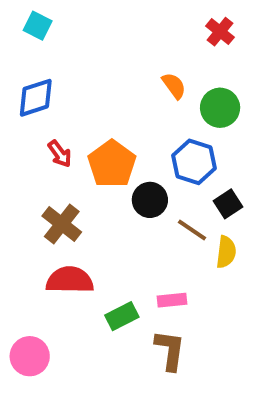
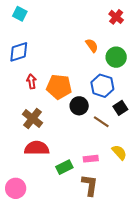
red arrow: (60, 154) -> (31, 81), turned -152
orange pentagon: (112, 164) -> (59, 87), turned -30
yellow semicircle: (226, 252) -> (119, 152), moved, turned -49

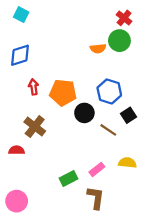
orange semicircle: (92, 45) -> (98, 48), turned 120
green circle: (116, 57) -> (119, 41), moved
red semicircle: (37, 148) -> (17, 150), moved, size x0.6
yellow semicircle: (119, 152) -> (127, 163), turned -42
pink rectangle: (91, 159) -> (97, 169), turned -32

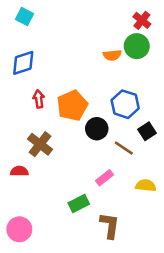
orange pentagon: (63, 93) -> (72, 105), turned -30
pink rectangle: (97, 169) -> (104, 178), moved

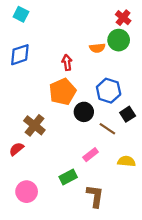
red arrow: (39, 99) -> (67, 63), moved
red semicircle: (19, 171) -> (16, 149), turned -40
pink circle: (19, 229) -> (27, 192), moved

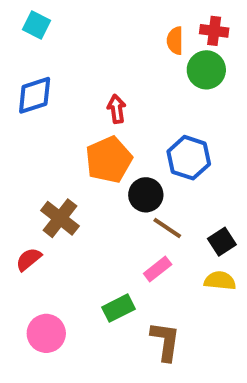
red cross: (123, 18) -> (214, 31), turned -32
orange semicircle: (97, 48) -> (175, 41), moved, turned 96
black square: (128, 114) -> (222, 242), moved
brown line: (107, 129) -> (167, 228), moved

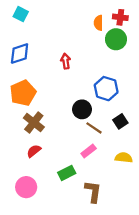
orange pentagon: (109, 160) -> (23, 93), moved
black square: (222, 242) -> (120, 121), moved
red semicircle: (29, 259) -> (34, 151), moved

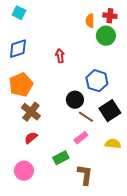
black square: (120, 121) -> (110, 111), size x1.5

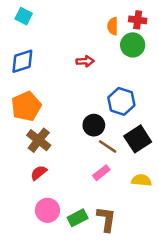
red arrow: (60, 56) -> (85, 61), moved, turned 96
green rectangle: (61, 158) -> (78, 218), moved
pink circle: (24, 171) -> (47, 210), moved

